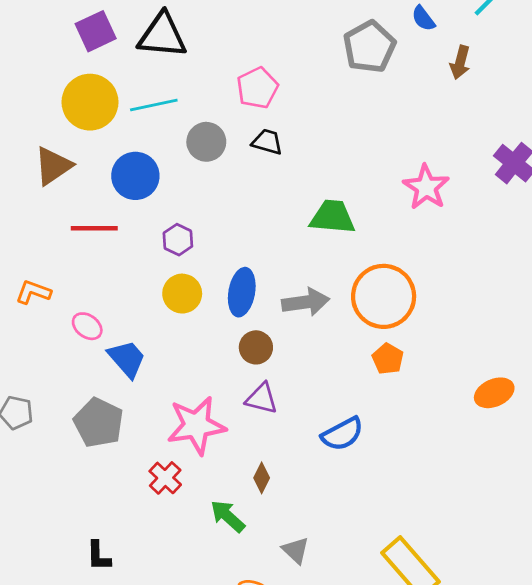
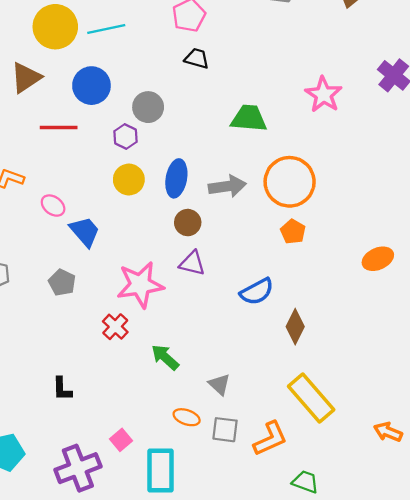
gray circle: (206, 142) -> (148, 107), moved
gray pentagon: (99, 423) -> (62, 283), size x0.7
brown diamond: (262, 478) -> (295, 327), moved, size x1.4

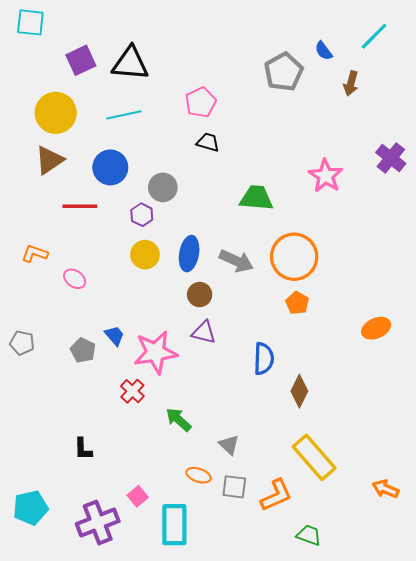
yellow circle: (55, 27) -> (56, 113), moved
gray arrow: (227, 186) -> (236, 261), turned 32
blue trapezoid: (85, 232) -> (115, 336), moved, size x0.7
blue semicircle: (257, 292) -> (264, 359), turned -60

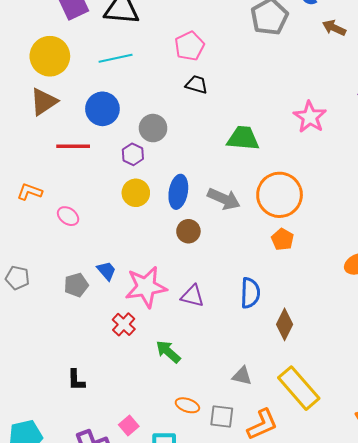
brown arrow: (351, 83) -> (334, 28), turned 100
purple triangle: (204, 332) -> (192, 296), moved
gray pentagon: (83, 350) -> (76, 285), turned 30
gray triangle: (229, 445) -> (242, 376), moved, turned -30

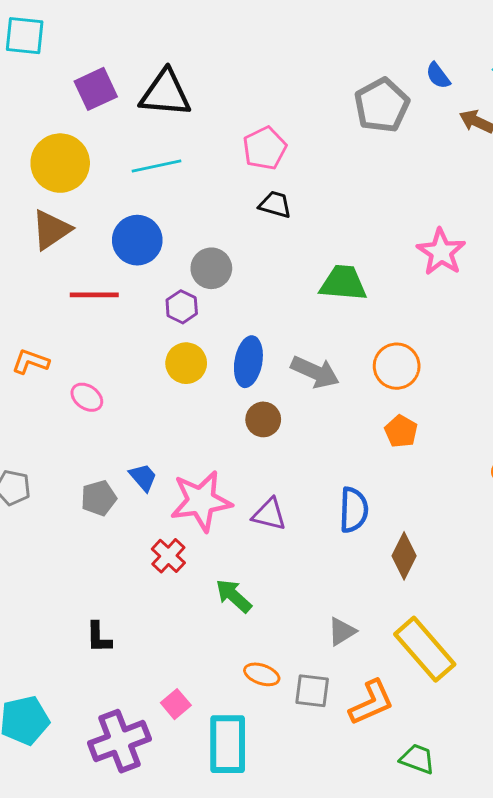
orange circle: (280, 195) -> (397, 366), size x0.7
gray triangle: (242, 376) -> (342, 631), turned -45

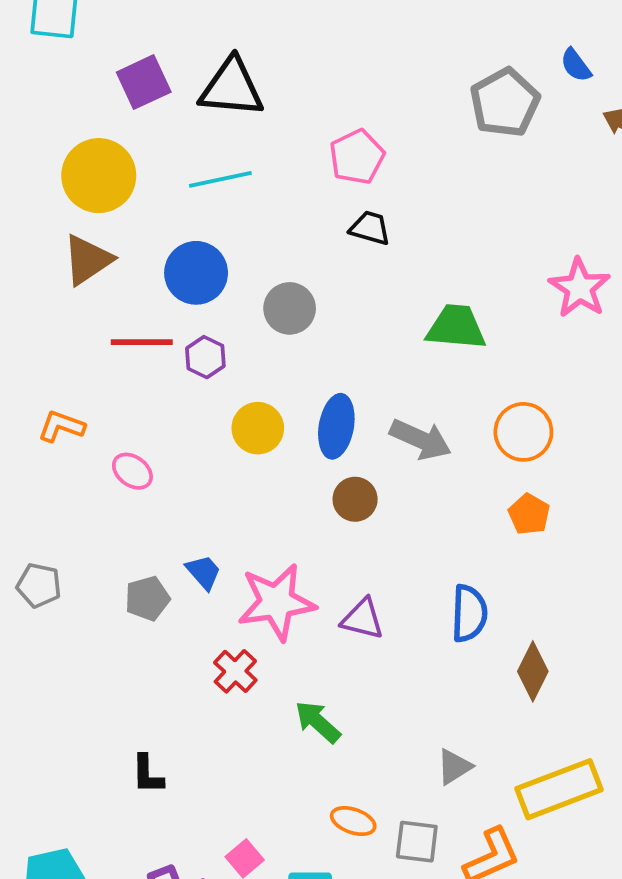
purple hexagon: (182, 307) -> (205, 357), moved
yellow rectangle: (425, 649) -> (559, 789), turned -70

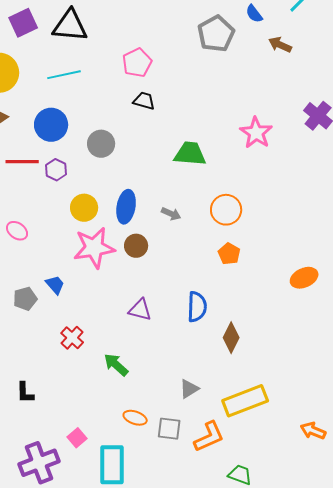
gray arrow: (421, 439) -> (171, 214), size x0.6
pink star: (276, 602) -> (94, 248), moved

